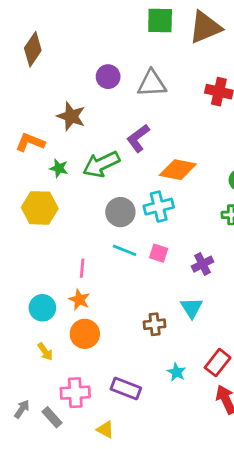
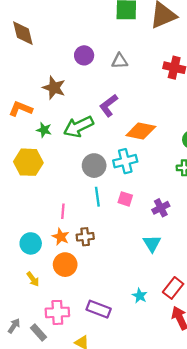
brown diamond: (33, 49) -> (23, 33), turned -48
gray triangle: (152, 83) -> (120, 61), size x0.7
cyan line: (124, 250) -> (97, 197), turned 60
brown cross: (155, 324) -> (85, 237), moved

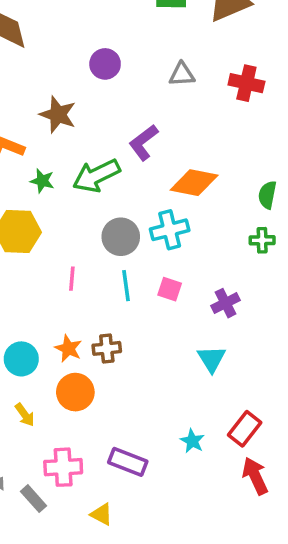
gray triangle: (120, 61) -> (182, 74), moved
pink line: (63, 211) -> (72, 279), moved

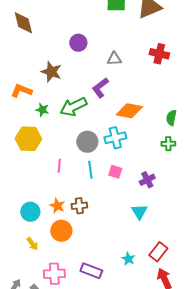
gray triangle: (182, 74) -> (114, 59), moved

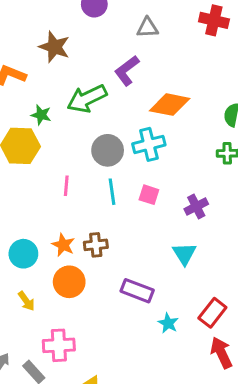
green star: (42, 110) -> (41, 115), moved
purple rectangle: (91, 271) -> (137, 291), moved

